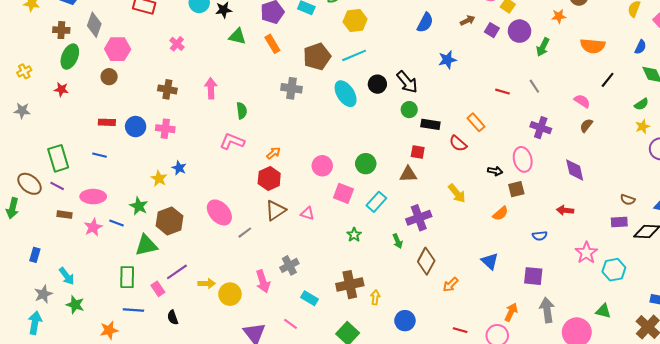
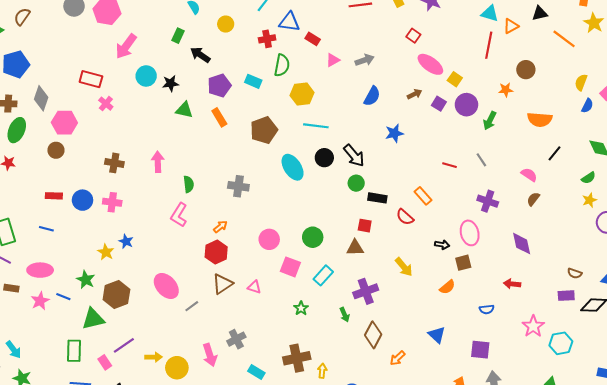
pink cross: (177, 44) -> (106, 104), moved
blue semicircle: (640, 47) -> (587, 106), moved
cyan line: (354, 55) -> (316, 126), moved, turned 30
gray cross: (291, 88) -> (238, 186), moved
pink L-shape: (232, 141) -> (179, 215), turned -80

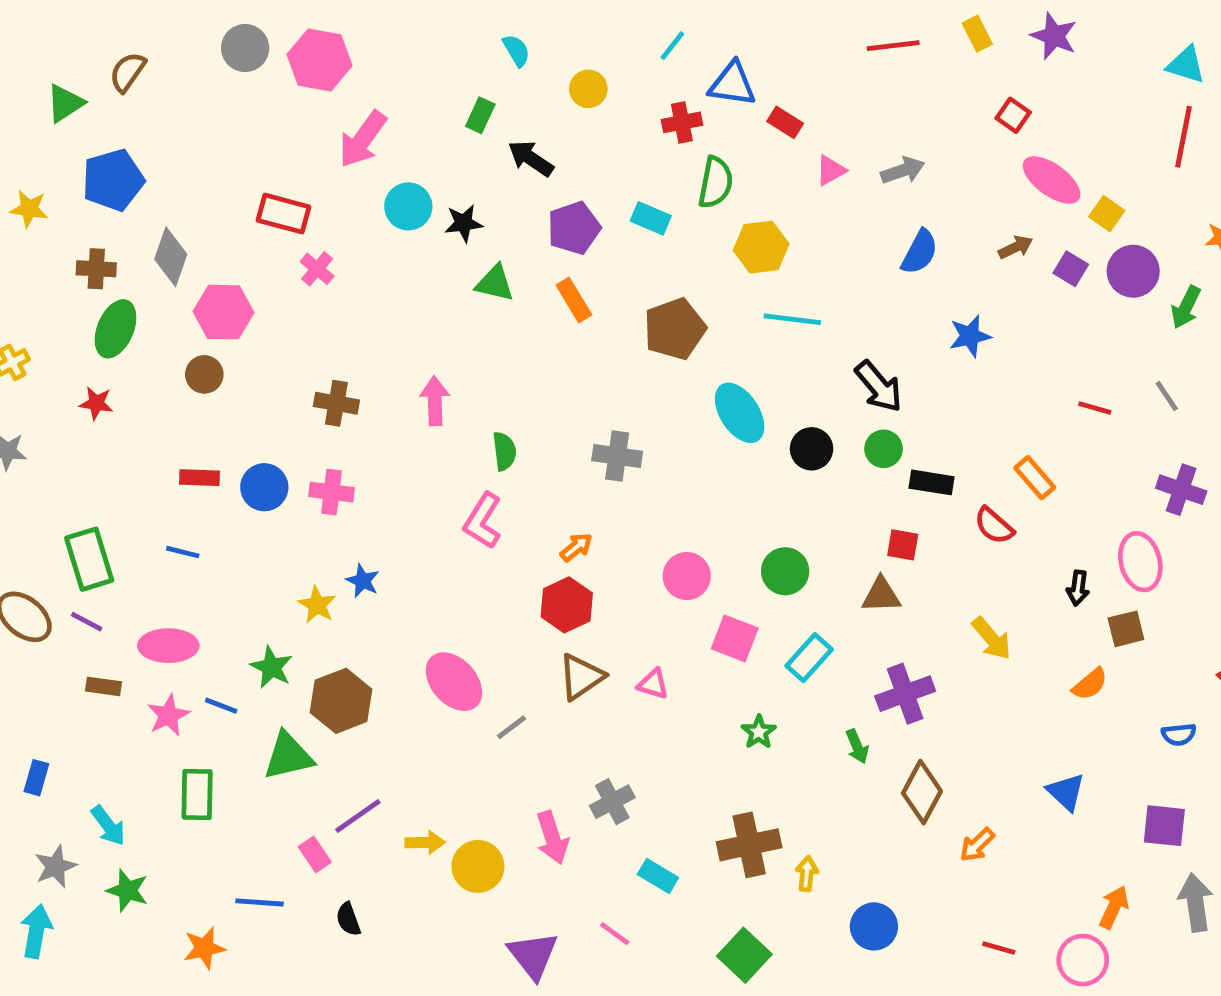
black circle: (324, 158) -> (812, 449), moved
black arrow: (442, 245) -> (1078, 588), turned 88
green rectangle: (74, 351) -> (197, 794), moved

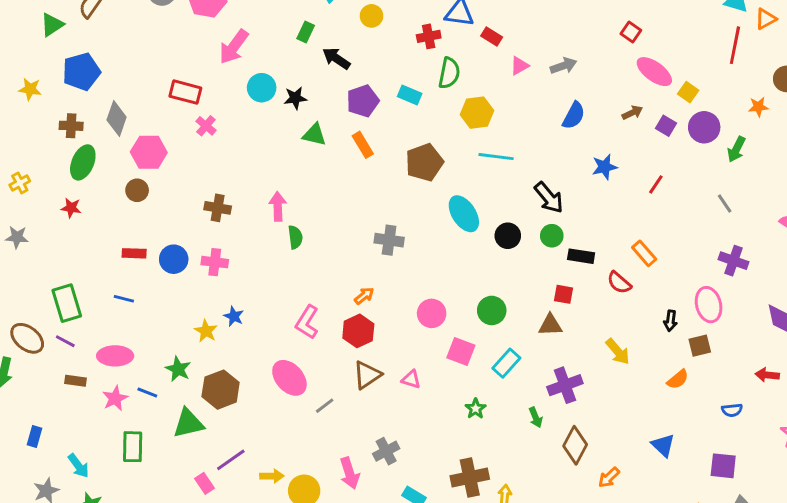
red line: (1095, 408) -> (656, 184), moved, turned -72
green semicircle: (504, 451) -> (295, 237), moved
pink L-shape: (483, 521) -> (307, 322), moved

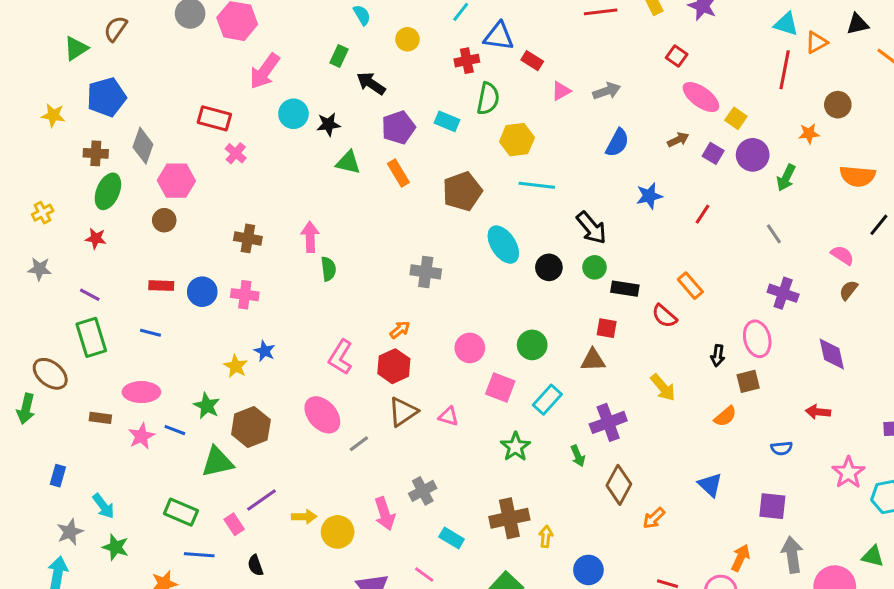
purple line: (65, 341) -> (90, 295), moved
green star: (476, 409) -> (515, 447), size x1.4
green rectangle: (133, 447) -> (181, 512), moved, turned -68

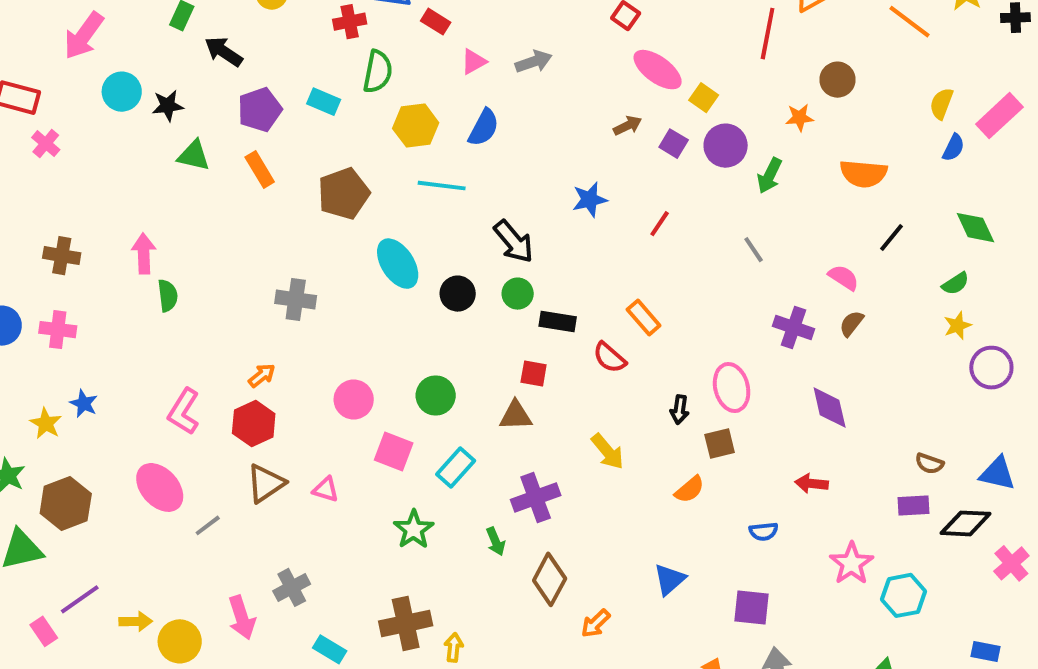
blue semicircle: (617, 143) -> (484, 128), moved
purple cross: (783, 293) -> (794, 328), moved
blue triangle: (710, 485) -> (670, 579), turned 36

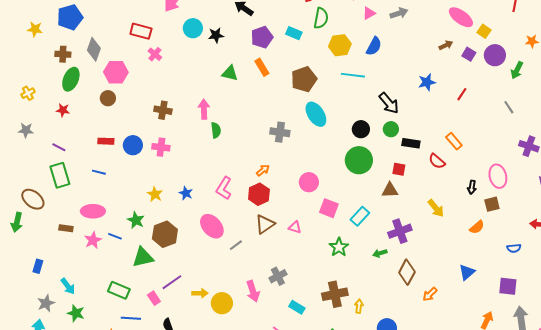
green triangle: (194, 156) -> (230, 73), moved
cyan ellipse: (398, 264) -> (316, 114), moved
green circle: (436, 396) -> (359, 160), moved, size x1.4
blue star: (84, 403) -> (186, 193), moved
green arrow: (496, 541) -> (380, 253), turned 96

